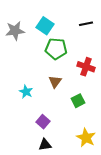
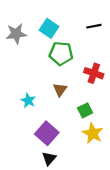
purple square: (43, 122) -> (47, 133), size x1.5
yellow star: (86, 138) -> (93, 133), moved
black triangle: (45, 145) -> (49, 158), turned -40

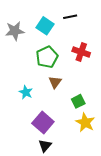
black line: (94, 26) -> (70, 17), moved
green pentagon: (61, 54) -> (47, 57), moved, turned -30
red cross: (94, 73) -> (81, 52), moved

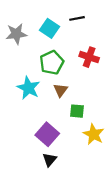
cyan star: (26, 92) -> (28, 88), moved, size x1.5
green square: (78, 101) -> (77, 111), moved, turned 32

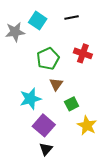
cyan square: (49, 28) -> (38, 21), moved
cyan star: (28, 88) -> (30, 99), moved, turned 30
green square: (77, 111) -> (72, 104), turned -32

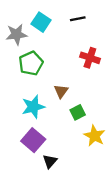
green pentagon: (48, 59) -> (31, 63), moved
purple square: (44, 125) -> (33, 140), moved

